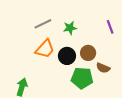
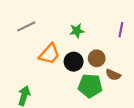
gray line: (43, 24) -> (26, 26), moved
purple line: (110, 27) -> (121, 30), turned 32

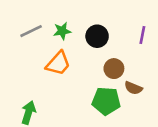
green star: (77, 31) -> (62, 31), moved
black circle: (74, 62) -> (97, 36), moved

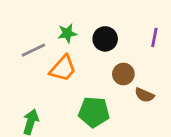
gray line: (31, 31) -> (33, 50), moved
green pentagon: (106, 101) -> (94, 112), moved

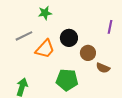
green star: (67, 33) -> (45, 13), moved
black circle: (105, 39) -> (69, 38), moved

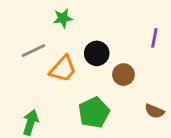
brown semicircle: (103, 68) -> (154, 111), moved
green pentagon: (67, 80) -> (94, 113), turned -30

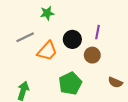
purple line: (154, 38) -> (98, 32), moved

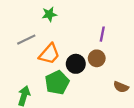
black circle: (72, 39) -> (76, 64), moved
green pentagon: (70, 83) -> (57, 83), moved

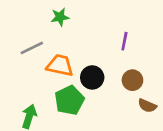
orange trapezoid: (49, 54) -> (60, 65), turned -120
brown circle: (97, 58) -> (132, 80), moved

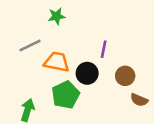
purple line: (124, 41) -> (104, 49), moved

